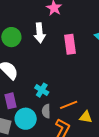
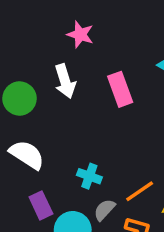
gray semicircle: (46, 111) -> (104, 210), turned 56

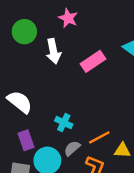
pink rectangle: (120, 89) -> (93, 61), turned 70
green circle: (20, 99) -> (24, 32), moved

